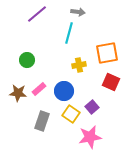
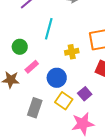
cyan line: (69, 33) -> (49, 29), moved
pink rectangle: (39, 89) -> (32, 67), moved

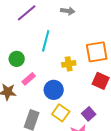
purple square: (85, 94) -> (89, 114), moved

